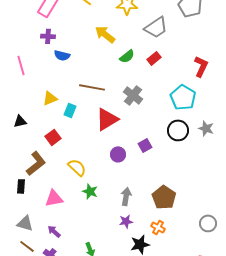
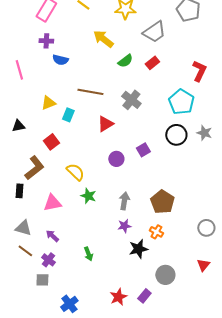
red triangle: (107, 119) -> (105, 124), size x0.7

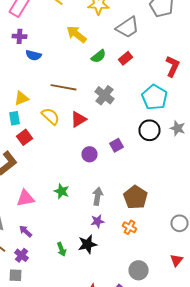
cyan rectangle: (68, 115) -> (14, 118), moved, turned -32
yellow semicircle: (75, 172) -> (50, 116), moved
black star: (138, 249) -> (88, 244), moved

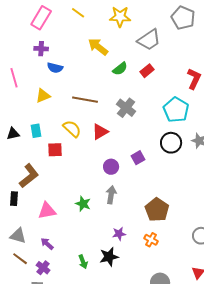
yellow triangle: (22, 98) -> (43, 96), moved
red square: (24, 137) -> (55, 150), moved, turned 35
gray arrow: (98, 196) -> (111, 195), moved

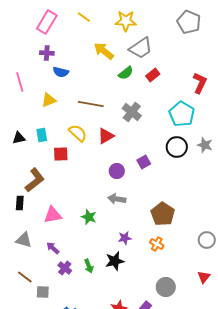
gray trapezoid: (149, 40) -> (141, 48), moved
gray arrow: (111, 195) -> (117, 199), turned -90
green star: (83, 204) -> (89, 217), moved
brown line: (20, 259) -> (25, 277), moved
purple cross: (43, 268) -> (65, 268), moved

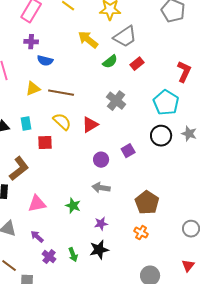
brown line: (91, 104) -> (61, 93), moved
purple star: (125, 238) -> (101, 224), moved

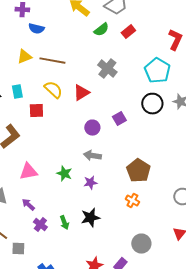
purple star: (101, 224) -> (90, 183), moved

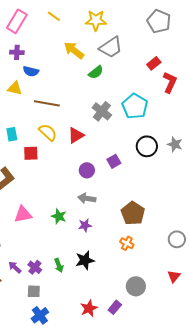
red rectangle: (128, 32) -> (154, 63), moved
yellow triangle: (24, 57) -> (15, 88), moved, turned 35
cyan pentagon: (157, 71) -> (135, 106), moved
purple arrow: (28, 205) -> (15, 267), moved
gray square: (18, 249) -> (34, 291), moved

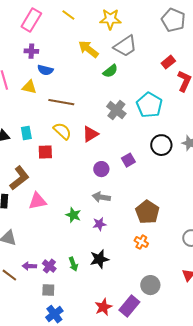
pink triangle: (23, 214) -> (37, 201), moved
purple arrow: (15, 267) -> (29, 266), turned -40
purple rectangle: (115, 307) -> (129, 306), size x1.5

